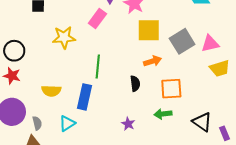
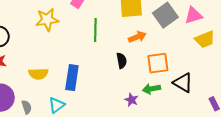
green line: (98, 67) -> (95, 30), moved
black triangle: (202, 122) -> (183, 83), moved
purple star: (128, 124) -> (131, 100), moved

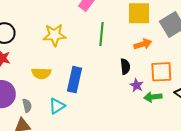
yellow star: (47, 20) -> (55, 35), moved
purple star: (131, 100) -> (137, 85), moved

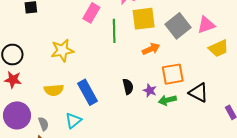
green line: (101, 34) -> (114, 31), moved
black semicircle: (125, 67) -> (128, 87), moved
blue rectangle: (74, 80) -> (87, 92), turned -35

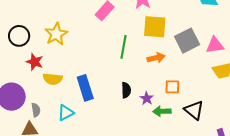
green line: (114, 31) -> (124, 47), moved
yellow star: (62, 50) -> (56, 34), moved, turned -30
orange square: (173, 74) -> (172, 87), size x0.7
red star: (13, 80) -> (35, 62), moved

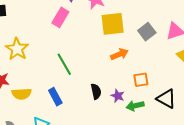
gray square: (187, 41) -> (147, 32), size x0.7
green line: (124, 47) -> (64, 64), moved, turned -30
blue rectangle: (85, 88) -> (55, 97), size x0.7

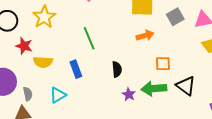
purple star: (118, 96) -> (129, 94), moved
green arrow: (135, 106) -> (154, 89), size x1.4

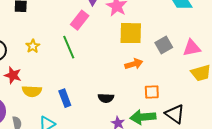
yellow star: (44, 17) -> (33, 46), size x0.6
green line: (89, 38) -> (69, 47), moved
black semicircle: (117, 69) -> (106, 98), turned 98

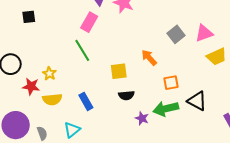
yellow square: (131, 33) -> (119, 71), moved, size x0.7
yellow star: (33, 46) -> (49, 74), moved
orange arrow: (134, 64) -> (149, 58), turned -108

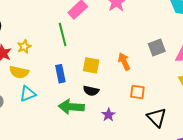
blue rectangle: (86, 101) -> (60, 74), moved
green arrow: (166, 109) -> (71, 107), moved
purple star: (142, 118) -> (108, 115), moved
cyan triangle: (72, 130) -> (28, 94), moved

